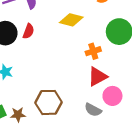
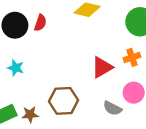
orange cross: (93, 51) -> (132, 57), moved
red triangle: (97, 77) -> (102, 67), moved

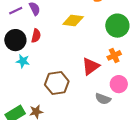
cyan star: (16, 68) -> (23, 61), moved
brown hexagon: (63, 101) -> (57, 83), moved

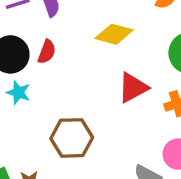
red triangle: (91, 66) -> (133, 88), moved

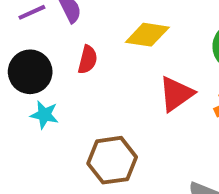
red semicircle: (47, 52) -> (88, 60), moved

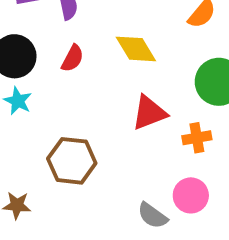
yellow diamond: (147, 35) -> (136, 49), turned 36

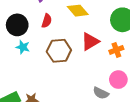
brown hexagon: (72, 161) -> (59, 51), moved

